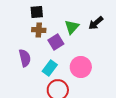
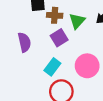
brown cross: (39, 30) -> (55, 15), moved
purple semicircle: (25, 58) -> (24, 42), moved

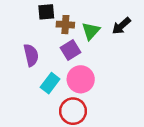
pink circle: (87, 66) -> (81, 79), moved
cyan rectangle: (52, 67) -> (50, 83), moved

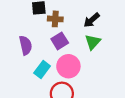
black arrow: (121, 26) -> (92, 20), moved
green triangle: (91, 31) -> (93, 42), moved

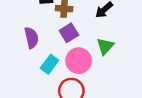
green triangle: (93, 42) -> (105, 46), moved

